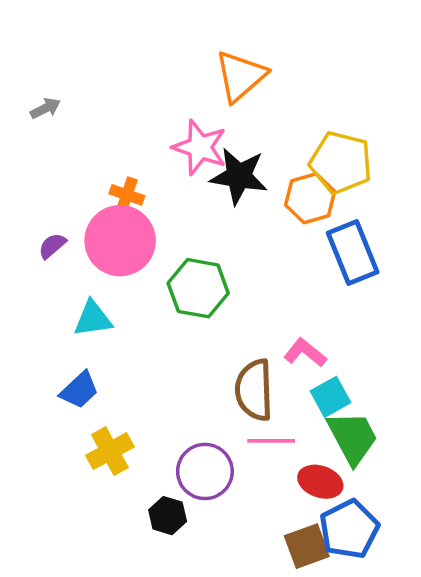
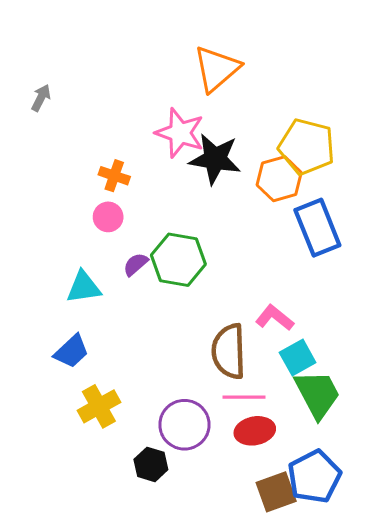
gray arrow: (45, 108) -> (41, 98), turned -36
pink circle: (120, 241) -> (108, 217), size x0.5
purple semicircle: (52, 246) -> (136, 264), moved
red ellipse: (320, 482) -> (255, 431), moved, turned -30

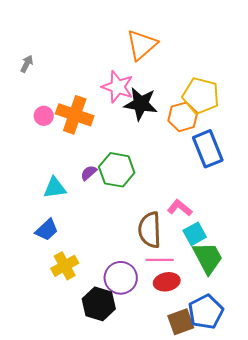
orange cross: (114, 176) -> (75, 115), size x1.8
pink circle: (108, 217) -> (44, 116), moved
black hexagon: (151, 464) -> (99, 304), size x1.5

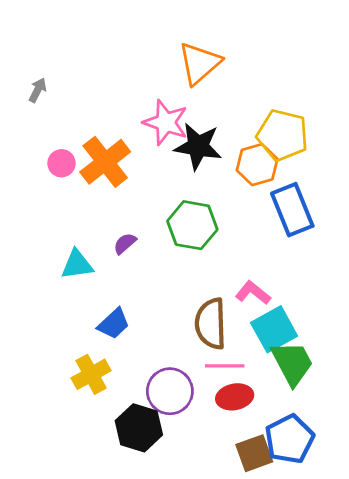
orange cross: (75, 115) -> (105, 162), turned 33
green hexagon: (117, 170) -> (192, 225), moved
blue trapezoid: (47, 230) -> (114, 324), moved
cyan square: (195, 234) -> (274, 329), size x1.4

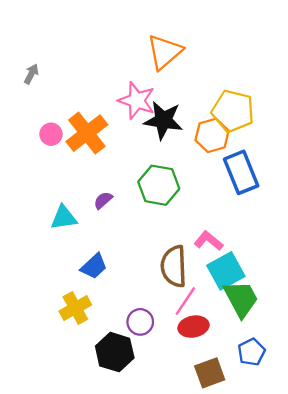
pink line: (225, 366) -> (185, 301), turned -56
purple circle: (170, 391) -> (140, 322), size x0.7
blue pentagon: (290, 439) -> (251, 352), moved, size x0.7

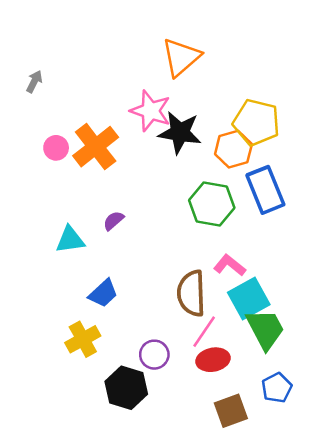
green hexagon: (159, 185) -> (212, 204), moved

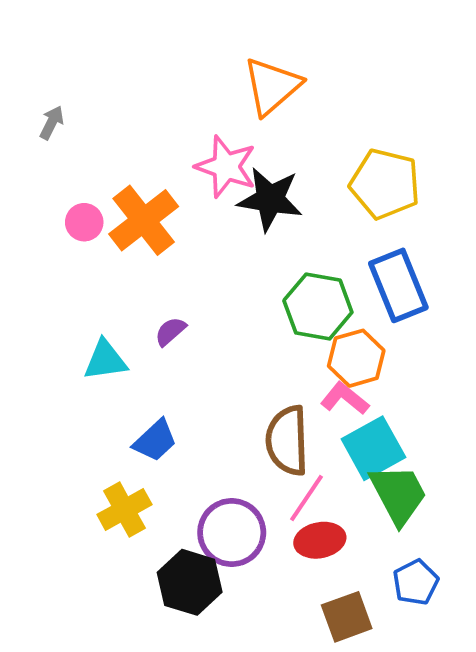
orange hexagon: (233, 149) -> (356, 358), moved
purple circle: (154, 355) -> (232, 533), size x1.5

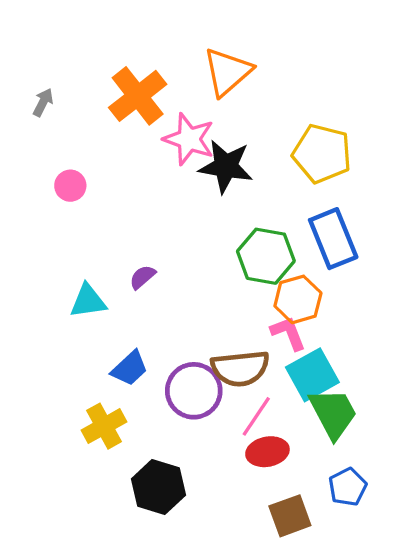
orange cross: (144, 220) -> (138, 96), moved
pink L-shape: (345, 398) -> (288, 333), turned 30
brown semicircle: (287, 441) -> (240, 368), turned -94
purple circle: (232, 533) -> (194, 391), moved

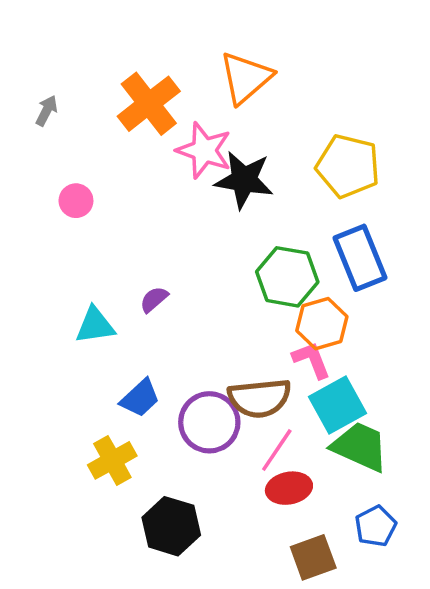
green trapezoid: (333, 413) -> (360, 447), turned -38

